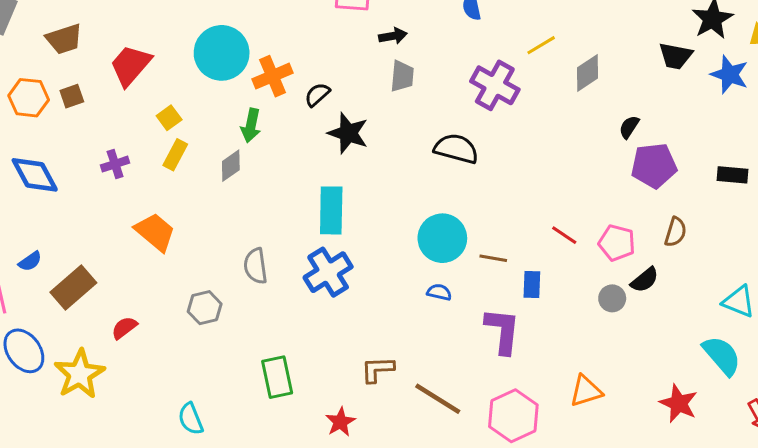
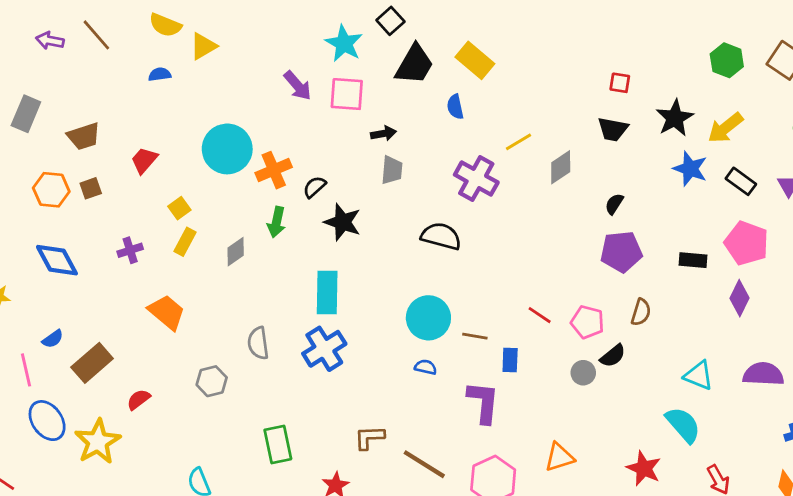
black trapezoid: (675, 56) -> (613, 129), moved
red trapezoid: (130, 65) -> (144, 160), size x0.7
green arrow: (251, 125) -> (276, 222), moved
black semicircle: (629, 127) -> (614, 204), moved

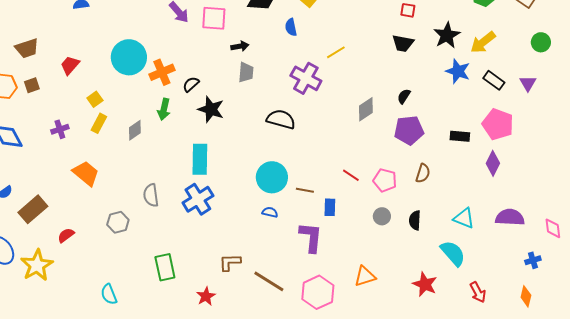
gray diamond: (561, 167) -> (366, 109), moved
black semicircle: (613, 356) -> (415, 220), moved, turned 132

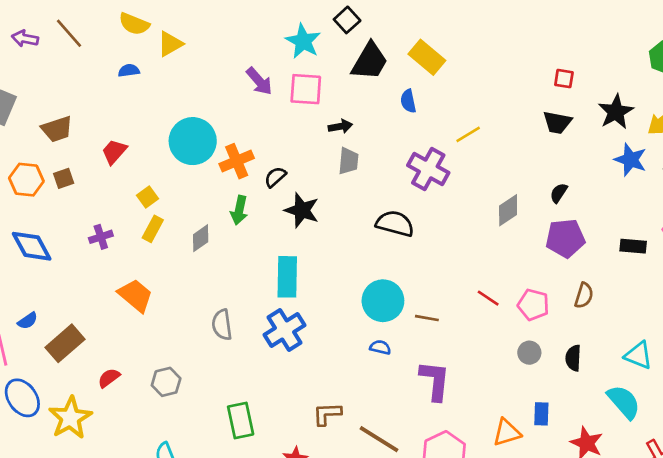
blue rectangle: (330, 207) -> (541, 414), moved
gray hexagon: (118, 222) -> (166, 382), moved

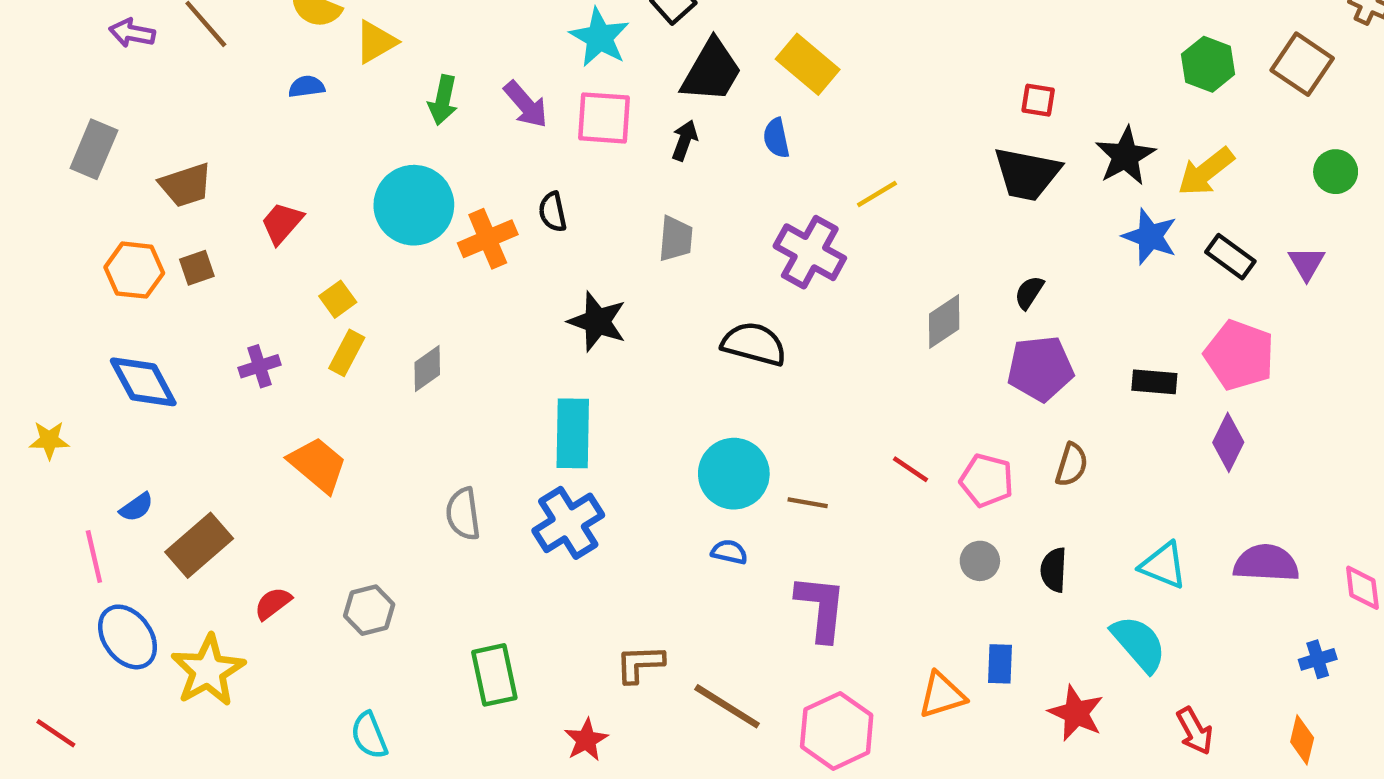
black trapezoid: (557, 122) -> (1027, 174), size x1.4
black arrow: (340, 126) -> (685, 140), moved, turned -60
black semicircle: (275, 177) -> (553, 212), moved, turned -60
green arrow: (239, 210) -> (443, 100), moved

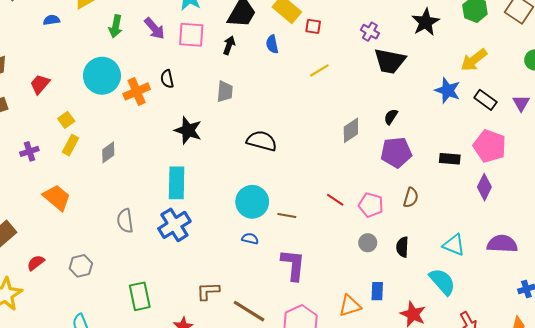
red square: (1038, 100) -> (313, 26), moved
black star: (1125, 156) -> (426, 22), moved
purple cross: (810, 252) -> (370, 32), moved, size x0.6

